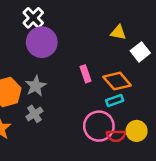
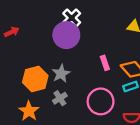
white cross: (33, 18) -> (72, 18), moved
pink circle: (99, 126) -> (101, 101), moved

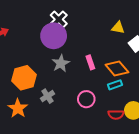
gray star: (61, 74) -> (61, 63), moved
pink circle: (101, 101) -> (86, 99), size x0.7

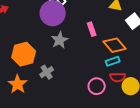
pink rectangle: (90, 62) -> (92, 29), moved
pink circle: (86, 99) -> (97, 86), moved
red semicircle: (116, 114) -> (118, 77), moved

